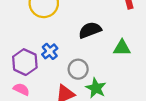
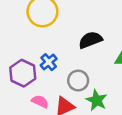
pink semicircle: (21, 89) -> (40, 101), moved

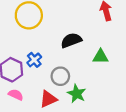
pink semicircle: (40, 101) -> (16, 95), moved

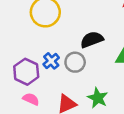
gray circle: (60, 76) -> (75, 62), moved

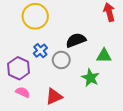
blue cross: (51, 61) -> (40, 51), moved
green star: (98, 98) -> (90, 78), moved

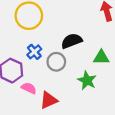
pink semicircle: (23, 92) -> (29, 88), moved

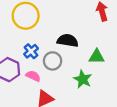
black semicircle: (72, 41) -> (68, 40), turned 30
pink semicircle: (29, 88) -> (33, 76), moved

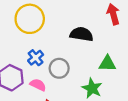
black semicircle: (68, 40) -> (81, 34), moved

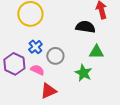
black semicircle: (81, 34) -> (85, 27), moved

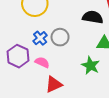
gray circle: (55, 56) -> (60, 37), moved

